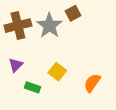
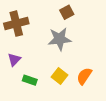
gray star: (49, 26) -> (60, 39), moved, turned 30
yellow square: (57, 72) -> (60, 76), moved

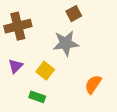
yellow square: (60, 76) -> (45, 71), moved
green rectangle: (30, 80) -> (37, 97), moved

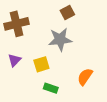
yellow square: (45, 71) -> (41, 64), turned 35
green rectangle: (37, 97) -> (51, 88), moved

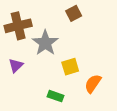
gray star: (60, 39) -> (45, 43), moved, turned -30
yellow square: (41, 64) -> (70, 67), moved

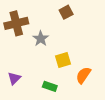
gray star: (45, 43) -> (41, 39), size x0.7
purple triangle: (16, 65) -> (14, 78), moved

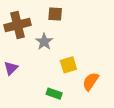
brown square: (66, 12) -> (55, 14), moved, turned 32
purple triangle: (14, 78) -> (11, 68), moved

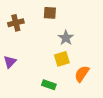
brown cross: (18, 25) -> (16, 23), size x0.7
gray star: (44, 42) -> (66, 38), moved

